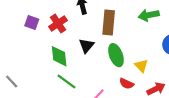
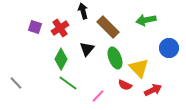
brown rectangle: (109, 22) -> (108, 27), turned -50
green diamond: (59, 56) -> (61, 59), turned 35
yellow triangle: (141, 66) -> (139, 68), size x1.5

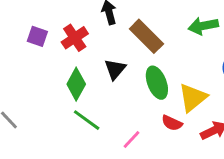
yellow triangle: (139, 68) -> (193, 98), turned 35

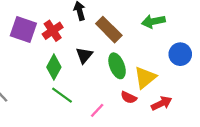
purple square: (37, 36) -> (23, 30), size x1.6

